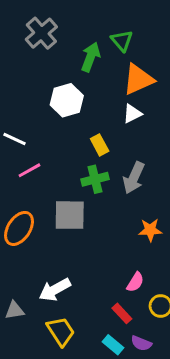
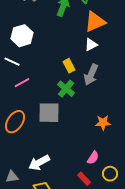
white hexagon: (67, 100) -> (22, 36), moved
gray arrow: (134, 178) -> (91, 75), moved
green cross: (95, 179) -> (66, 89), turned -36

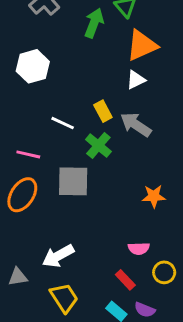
white line: (12, 62) -> (63, 123), moved
gray arrow: (91, 75) -> (136, 125), turned 100
pink line: (22, 83) -> (28, 154), moved, turned 42
pink semicircle: (93, 158) -> (139, 249), turned 56

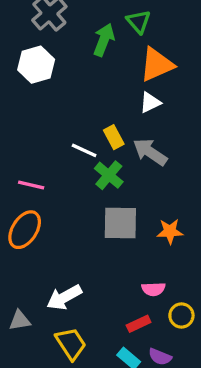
white hexagon: (33, 66) -> (36, 65), moved
white line: (63, 123) -> (84, 150), moved
gray square: (73, 181) -> (120, 223), moved
red rectangle: (125, 280) -> (139, 324), turned -72

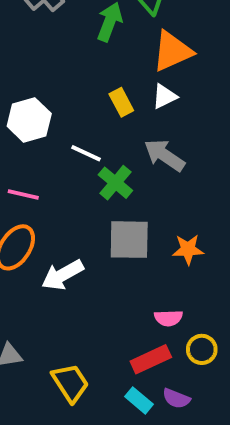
white hexagon: (36, 65) -> (29, 120), moved
yellow rectangle: (114, 137) -> (121, 102), moved
white arrow: (64, 297) -> (62, 275), moved
red rectangle: (139, 324) -> (151, 359), size x1.4

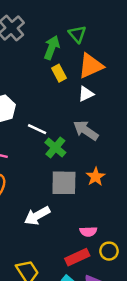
yellow rectangle: (121, 102) -> (59, 73), moved
orange star: (188, 249) -> (96, 177), moved, turned -30
white arrow: (62, 275) -> (37, 216), moved

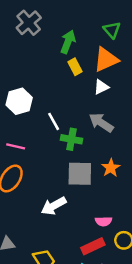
green triangle: (77, 34) -> (112, 30), moved
white line: (37, 129) -> (54, 121), turned 36
green cross: (55, 147) -> (71, 139), turned -30

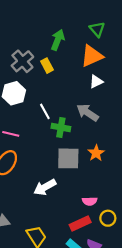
gray cross: (29, 23) -> (22, 61), moved
yellow rectangle: (75, 67) -> (47, 66), moved
white triangle: (101, 87) -> (96, 82), moved

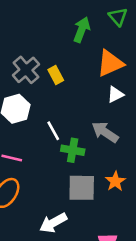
green triangle: (97, 29) -> (118, 17), moved
green arrow: (58, 40) -> (82, 30), moved

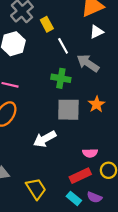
yellow rectangle: (56, 75) -> (47, 24), moved
white line: (53, 131) -> (63, 46), moved

